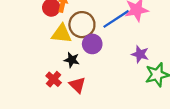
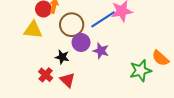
yellow triangle: (61, 34) -> (33, 30), moved
purple star: (140, 54) -> (101, 51), moved

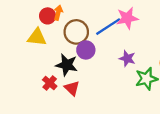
purple star: (101, 51) -> (127, 58), moved
black star: (62, 57) -> (67, 65), size x1.5

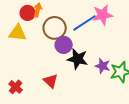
purple star: (127, 58) -> (103, 66), moved
black star: (67, 65) -> (78, 59), moved
red cross: (50, 83) -> (16, 87), moved

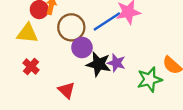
purple star: (103, 66) -> (116, 63), moved
red cross: (16, 87) -> (31, 66), moved

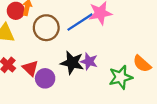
purple circle: (82, 48) -> (45, 78), moved
red triangle: (67, 90) -> (30, 68), moved

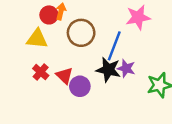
blue line: (80, 22) -> (114, 46), moved, turned -36

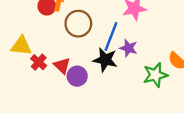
yellow triangle: (37, 39) -> (21, 46), moved
purple star: (126, 68) -> (128, 48), moved

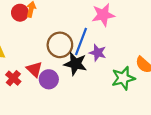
brown circle: (78, 24) -> (60, 45), moved
red cross: (39, 62) -> (13, 78), moved

